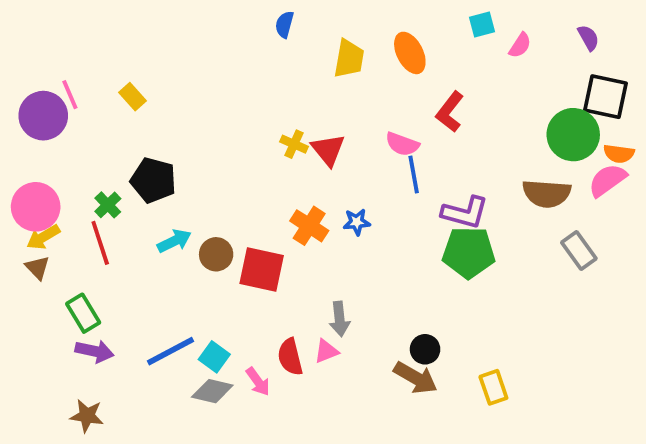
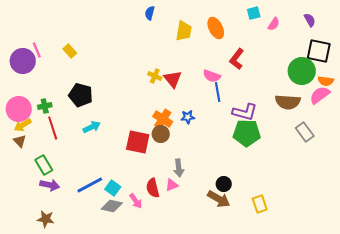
green cross: (108, 205) -> (45, 106), moved, turned 32
brown circle: (216, 254) -> (161, 134), moved

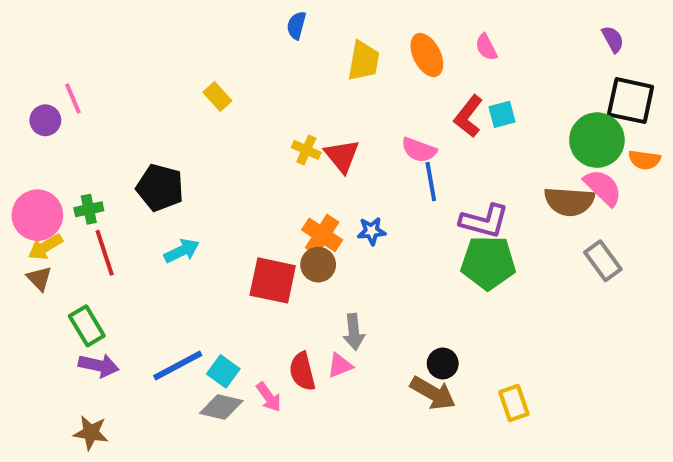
cyan square: (254, 13) -> (502, 114), moved
pink semicircle: (274, 24) -> (486, 47), moved, turned 120
yellow rectangle: (70, 51) -> (217, 97), moved
purple circle: (23, 61) -> (45, 120), size x0.6
pink semicircle: (320, 95) -> (603, 188), moved, turned 80

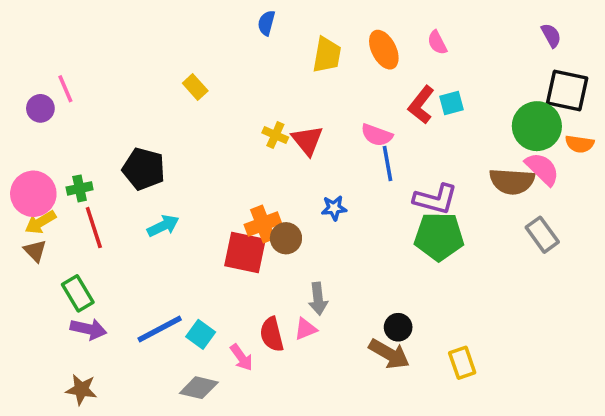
orange cross: (322, 235) -> (263, 224), moved, turned 36
gray diamond: (221, 407) -> (199, 388), moved

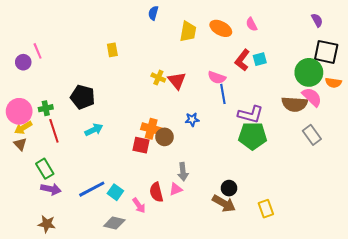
orange ellipse: (384, 50) -> (221, 28), turned -35
yellow rectangle: (195, 87) -> (112, 50), turned 32
orange cross: (263, 224) -> (151, 129), turned 36
red square: (245, 252) -> (141, 145), size x0.7

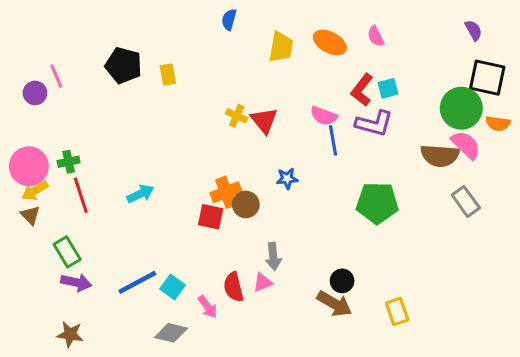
black pentagon: (83, 97) -> (124, 65), moved
purple L-shape: (250, 114) -> (374, 123), moved
orange cross: (151, 129) -> (226, 192), turned -36

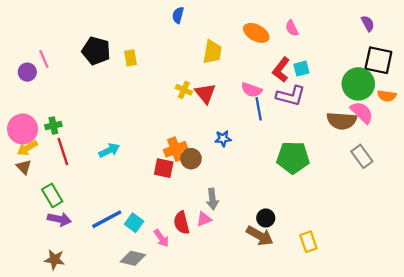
yellow trapezoid: (281, 47) -> (212, 52), moved

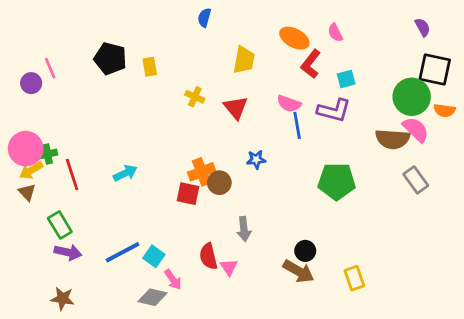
red L-shape: (281, 70) -> (311, 64), moved
yellow cross: (184, 90) -> (195, 97), moved
green cross: (53, 125) -> (47, 154), moved
pink triangle: (204, 219) -> (229, 267), moved, turned -42
pink arrow: (161, 238) -> (173, 280), moved

